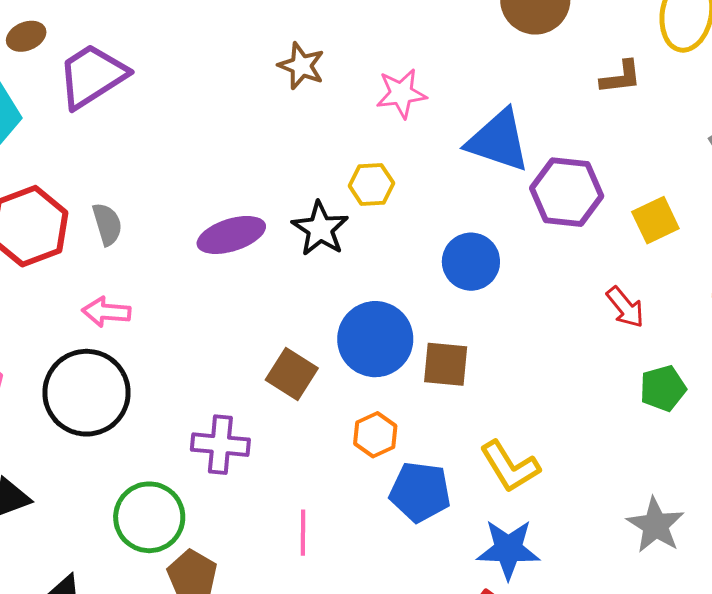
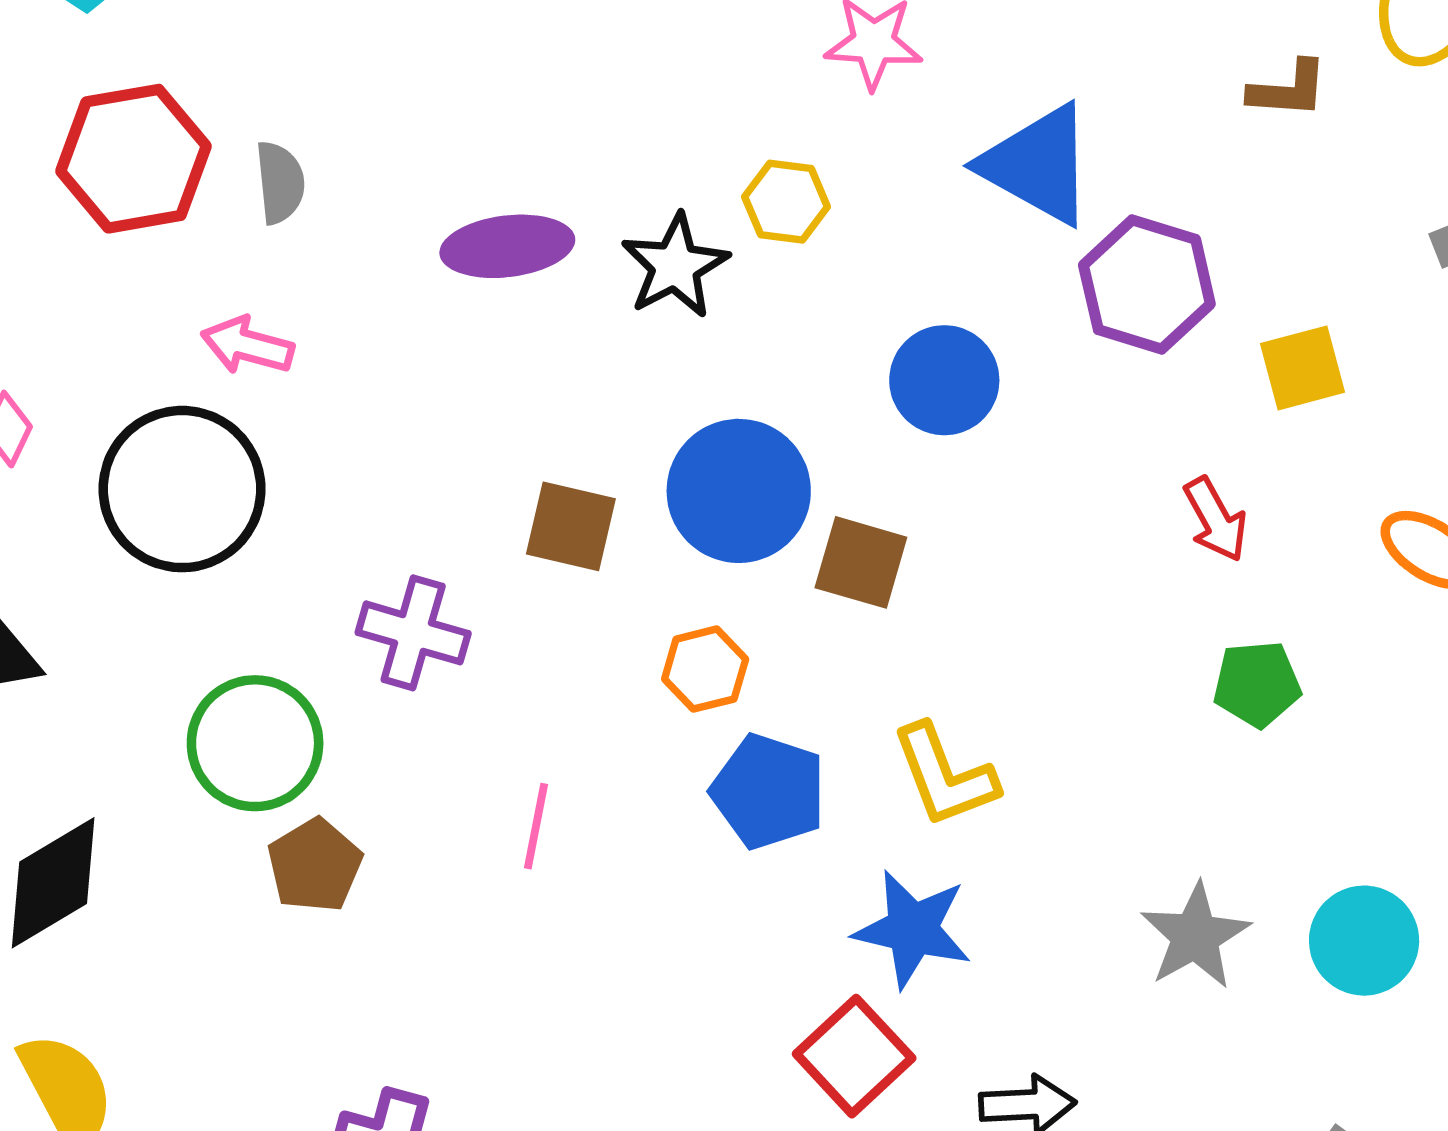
brown square: (292, 374) -> (571, 526), turned -30

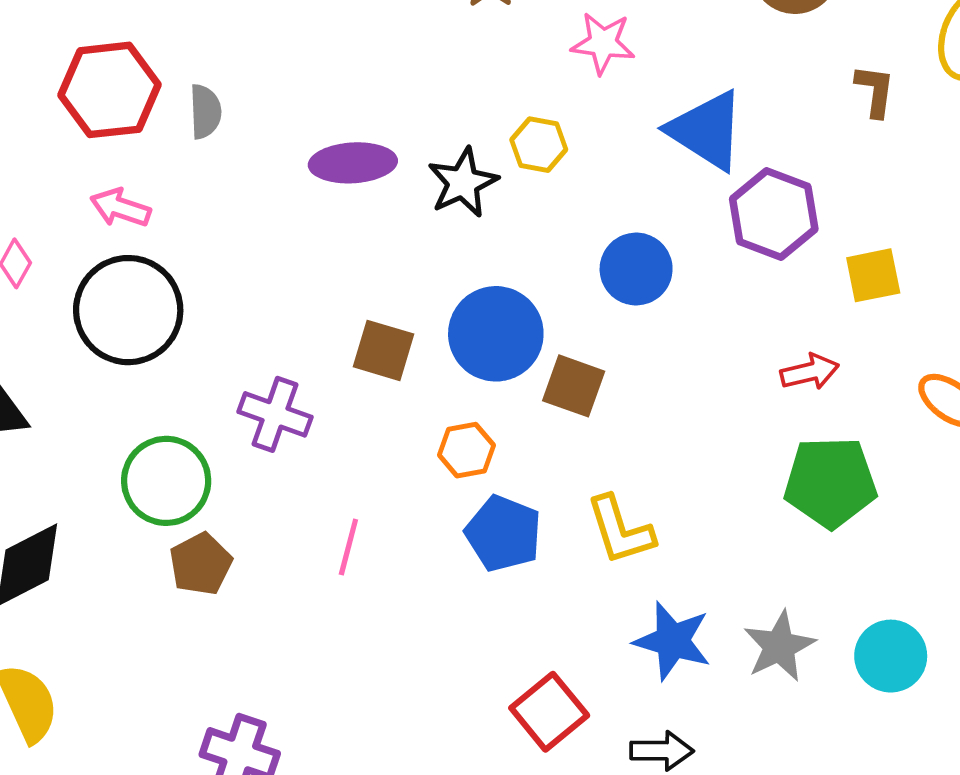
brown L-shape: (1288, 89) -> (875, 91), turned -90
pink arrow: (247, 345) -> (120, 208), moved
red arrow: (1216, 519) -> (810, 372), turned -78
green pentagon: (1257, 684) -> (830, 482), size x1.6
blue star: (913, 929) -> (673, 641), moved

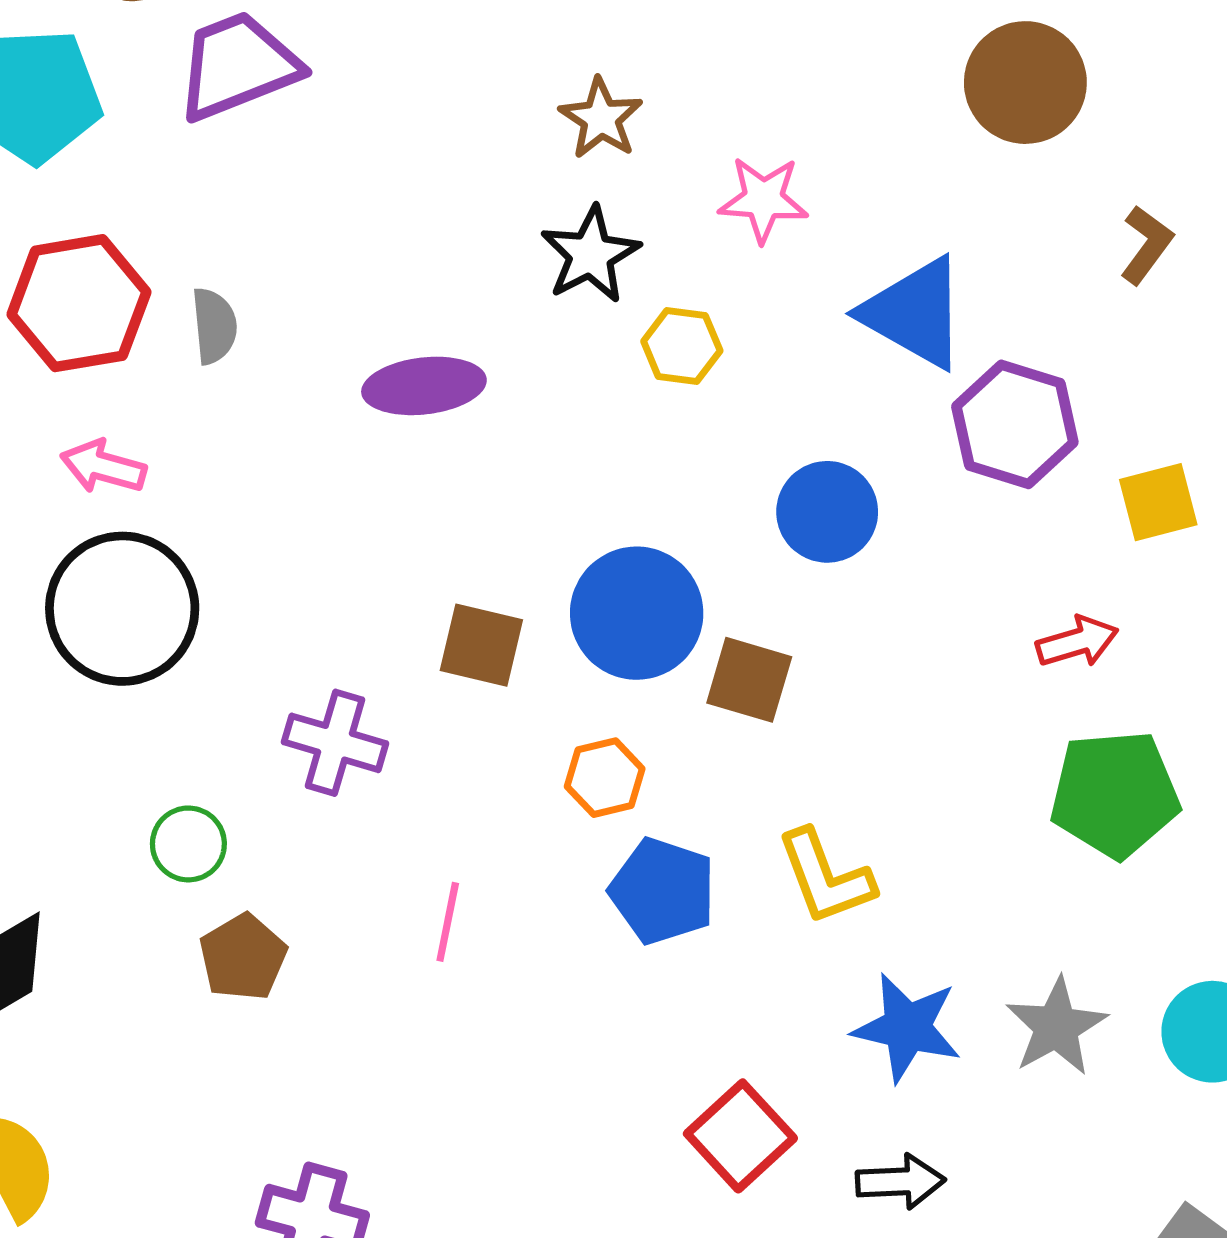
brown L-shape: (875, 91) -> (1146, 245), turned 32
black star: (463, 183) -> (590, 255), moved
green circle: (166, 481) -> (188, 844), size x0.6

